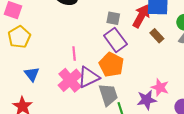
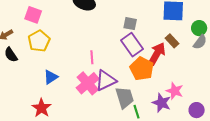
red arrow: (141, 16) -> (157, 54), moved
orange pentagon: (111, 65) -> (142, 69), moved
blue triangle: (32, 74) -> (51, 77), turned 35
purple star: (147, 100) -> (162, 103), turned 30

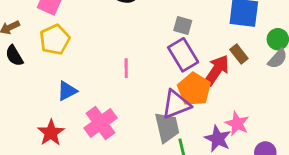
purple triangle: (106, 80) -> (176, 104), moved
pink cross: (88, 83) -> (101, 123), moved

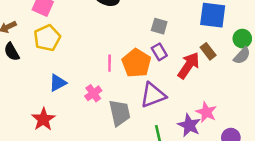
purple rectangle: (183, 55) -> (159, 52), size x0.6
orange pentagon: (194, 89) -> (136, 63), moved
pink cross: (101, 123) -> (93, 93), moved, size x0.6
gray trapezoid: (167, 127) -> (120, 113), moved

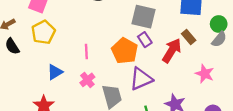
gray square: (159, 26) -> (144, 17), size x1.6
pink line: (110, 63) -> (86, 51), moved
pink star: (206, 112) -> (205, 74), moved

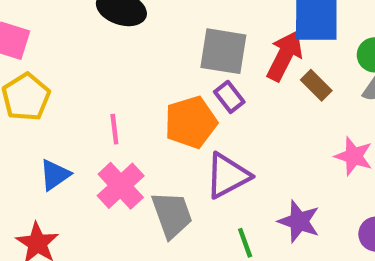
orange pentagon: (125, 51) -> (191, 122), turned 30
red arrow: (172, 51) -> (285, 56), moved
pink cross: (87, 80) -> (121, 186), size x1.5

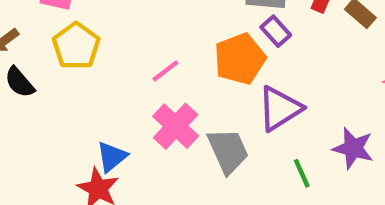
pink line: (114, 129) -> (165, 71), turned 64
blue triangle: (55, 175) -> (112, 157), moved

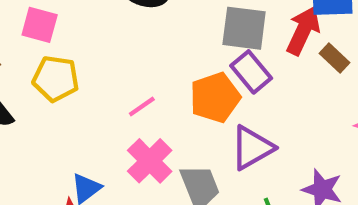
purple rectangle: (276, 31) -> (251, 72), size x1.4
yellow pentagon: (76, 46) -> (56, 79), turned -30

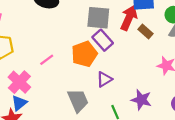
purple triangle: (252, 148) -> (104, 79), size x0.7
pink cross: (150, 161) -> (19, 82), moved

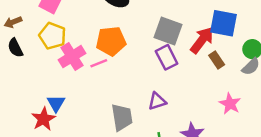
orange pentagon: (84, 54) -> (111, 41), moved
pink cross: (19, 82) -> (72, 57), moved
blue triangle: (19, 103) -> (56, 103), turned -35

